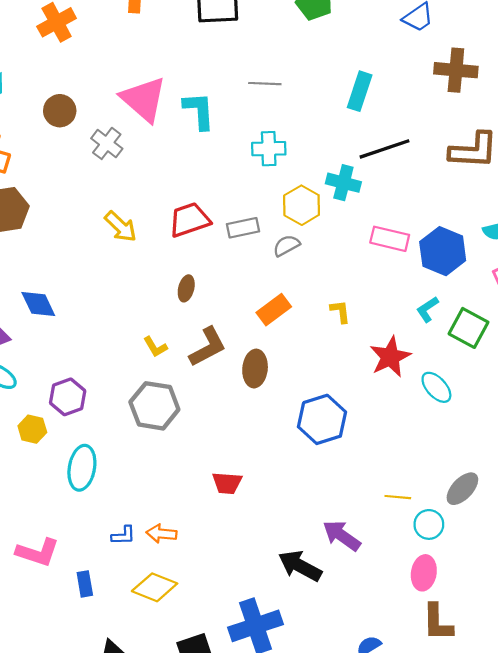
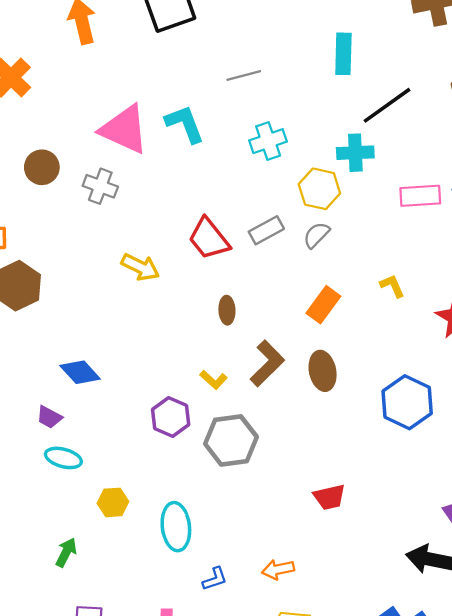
red trapezoid: (189, 220) -> (209, 239), turned -93
purple hexagon: (68, 397) -> (171, 417), moved
blue L-shape: (123, 535) -> (215, 579), moved

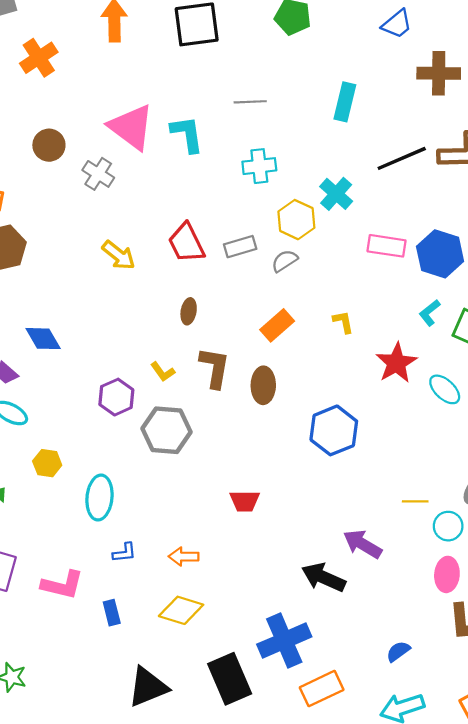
black line: (387, 105) -> (402, 158), moved
cyan cross: (355, 153) -> (336, 194), turned 32
brown L-shape: (267, 363) -> (215, 368), turned -48

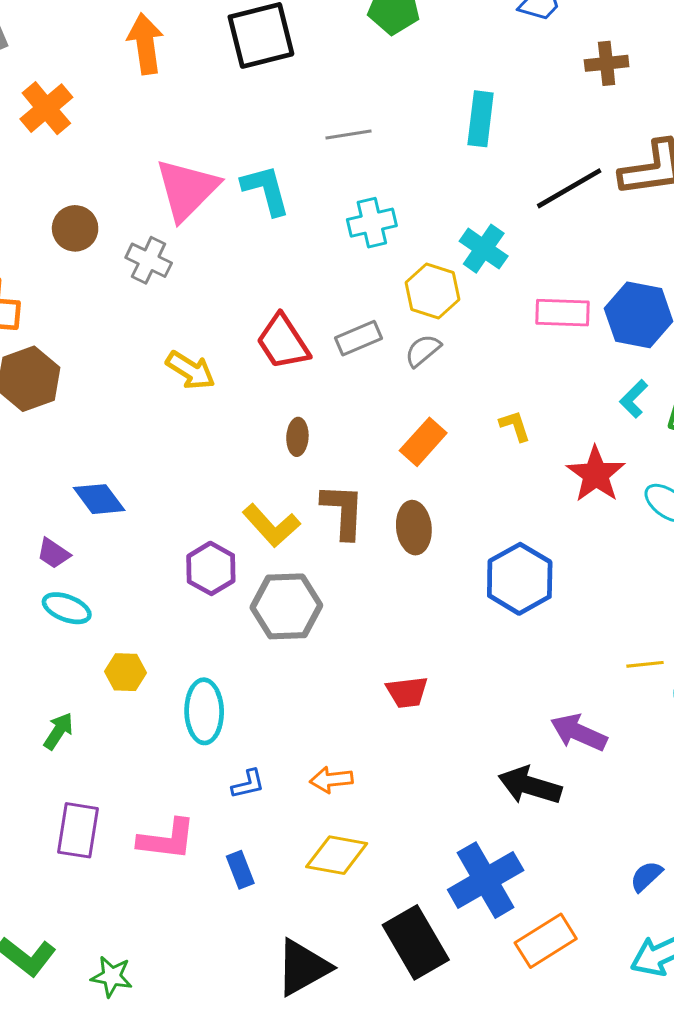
brown cross: (439, 73) -> (607, 63), size x0.7
pink triangle: (131, 127) -> (187, 189), turned 45
yellow L-shape: (163, 372) -> (271, 525), size x1.6

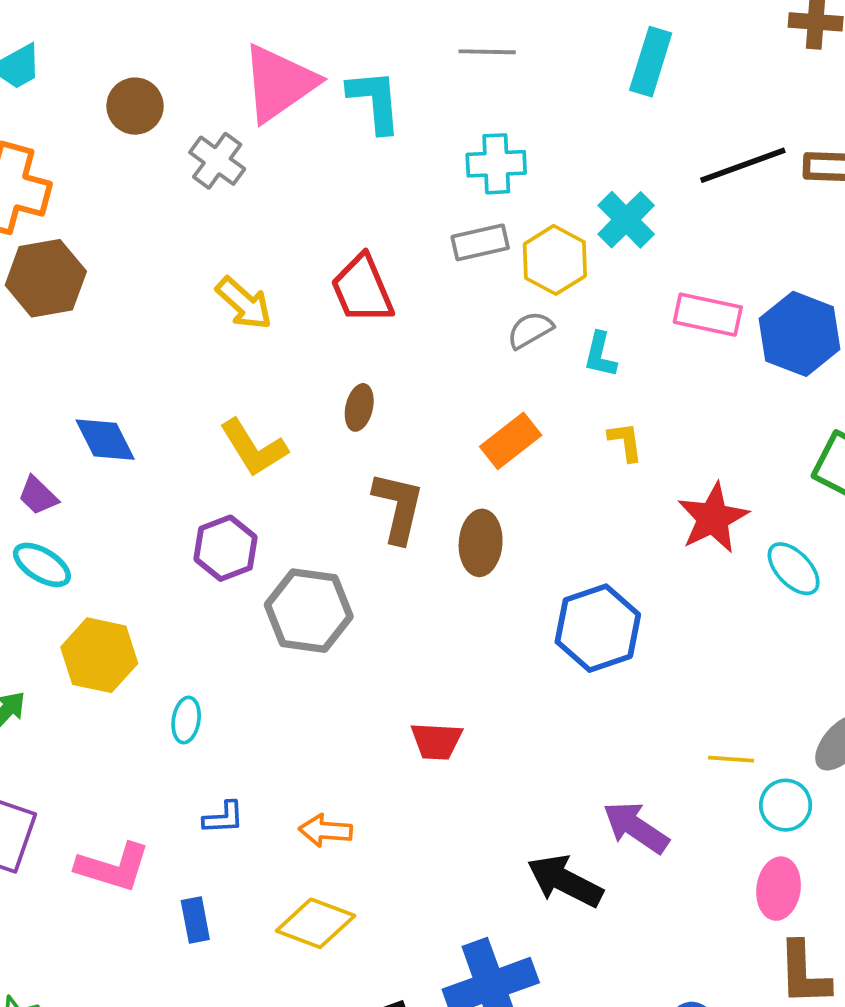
gray rectangle: (358, 338) -> (480, 242), moved
cyan L-shape: (634, 399) -> (600, 355), moved, turned -42
yellow L-shape: (271, 525) -> (253, 448), moved
yellow hexagon: (125, 672) -> (99, 655), size x1.5
cyan ellipse: (204, 711) -> (186, 720), size x0.6

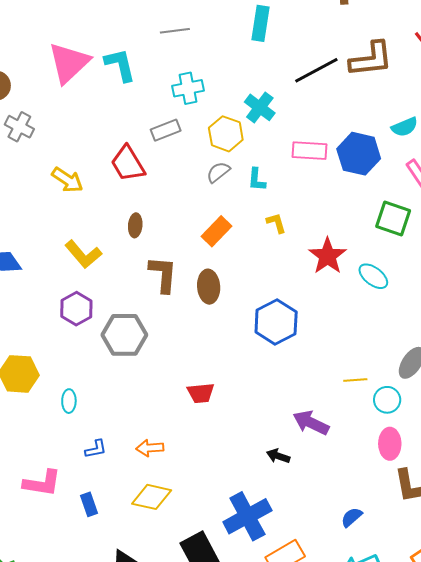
gray cross: (217, 161) -> (19, 127), moved
gray rectangle: (480, 242) -> (166, 130), moved
black arrow: (565, 881) -> (278, 456), size x0.6

